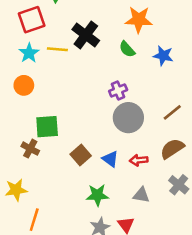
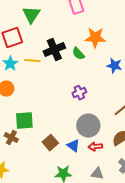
black cross: (86, 35) -> (54, 50), turned 30
green semicircle: (127, 49) -> (78, 54), moved
gray circle: (128, 118) -> (88, 126), moved

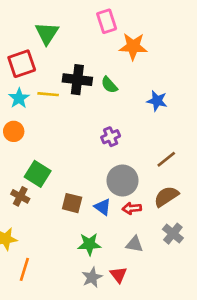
orange star: (95, 38) -> (133, 46), moved
black cross: (54, 50) -> (77, 80), turned 30
green square: (24, 121) -> (38, 174), turned 36
brown square: (50, 143) -> (72, 203), turned -35

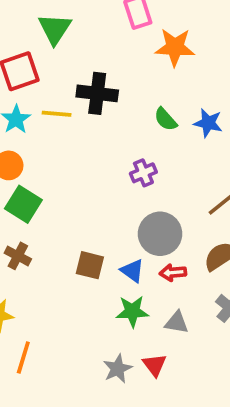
green semicircle: (109, 85) -> (166, 119), moved
green square: (38, 174) -> (23, 204), moved
green star: (89, 244) -> (132, 311), moved

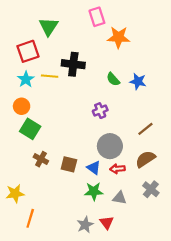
brown cross: (18, 256) -> (41, 159), moved

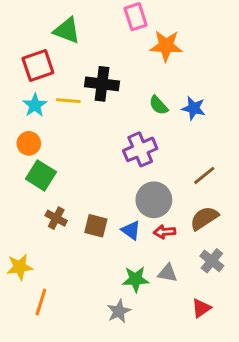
green triangle: (48, 27) -> (67, 30), turned -42
purple cross: (100, 111) -> (140, 149), size x1.5
green star: (94, 191) -> (136, 279), moved
red triangle: (107, 223) -> (201, 308), moved, turned 32

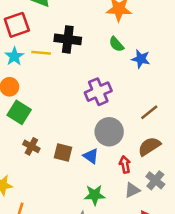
green semicircle: (158, 105) -> (116, 44), moved
red arrow: (165, 232) -> (125, 165), moved, turned 84
gray triangle: (168, 273) -> (132, 190), moved, turned -35

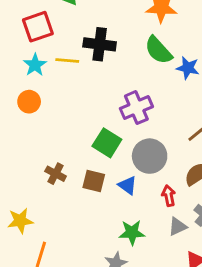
green semicircle: (116, 44) -> (158, 50), size x1.5
green square: (19, 112) -> (107, 143), moved

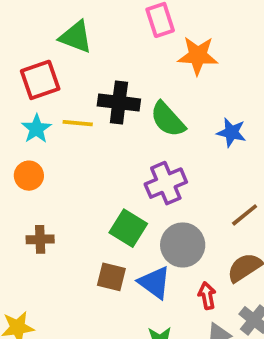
green semicircle: (158, 50) -> (168, 119), moved
brown cross: (56, 174) -> (40, 239), moved, turned -30
blue triangle: (128, 185) -> (155, 282), size x1.4

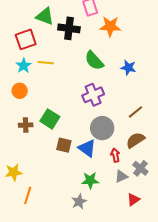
black cross: (119, 102) -> (69, 28), moved
green square: (128, 228) -> (50, 119), moved

